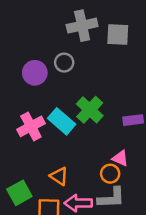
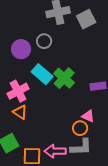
gray square: (118, 34) -> (86, 19), turned -30
cyan rectangle: (62, 121) -> (42, 74), moved
orange triangle: (59, 176) -> (20, 112), moved

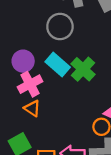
gray circle: (44, 41) -> (60, 27), size x1.5
purple circle: (21, 49) -> (23, 61), moved

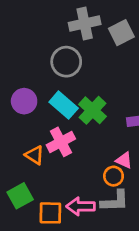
pink cross: (30, 84) -> (61, 142), moved

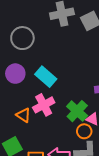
gray circle: (66, 62) -> (22, 38), moved
green cross: (92, 110) -> (77, 111), moved

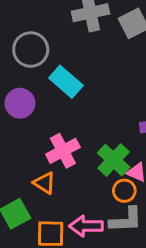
cyan rectangle: (46, 77) -> (66, 82), moved
orange triangle: (23, 115) -> (44, 183), moved

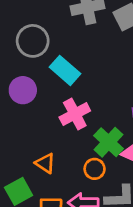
pink cross: (63, 151) -> (75, 114), moved
orange circle: (124, 191) -> (95, 169), moved

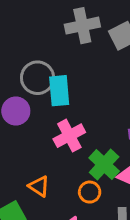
gray circle: (33, 41) -> (38, 78), moved
cyan rectangle: (65, 70) -> (59, 91), turned 44

